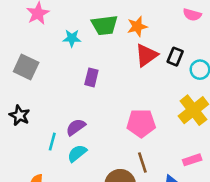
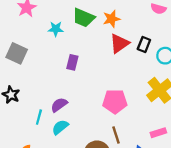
green trapezoid: (105, 25) -> (84, 18), turned 30

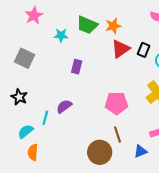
cyan semicircle: (60, 127) -> (26, 131), moved

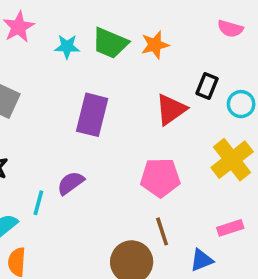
cyan star: (61, 35) -> (67, 47), moved
red triangle: (121, 49) -> (171, 109), moved
purple rectangle: (77, 67) -> (92, 115), size x1.6

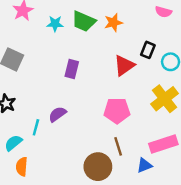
purple rectangle: (92, 115) -> (72, 69), size x0.7
pink rectangle: (230, 228) -> (163, 144), size x1.6

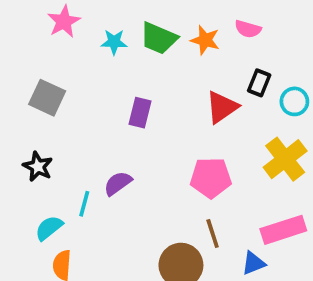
pink semicircle: (163, 12) -> (248, 29), moved
orange star: (113, 23) -> (205, 40), turned 30

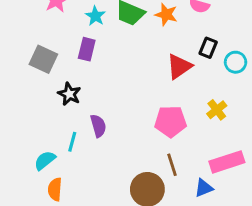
cyan star: (114, 42) -> (95, 16), turned 30
purple rectangle: (140, 113) -> (87, 49), moved
yellow cross: (285, 159) -> (217, 110), moved, size x0.6
black star: (38, 167) -> (69, 94), moved
purple semicircle: (118, 183) -> (98, 126), turned 110

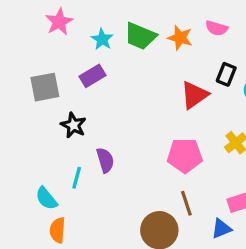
purple rectangle: (87, 49) -> (93, 76), turned 45
gray square: (43, 59) -> (45, 87), turned -36
cyan semicircle: (45, 160) -> (46, 198), turned -90

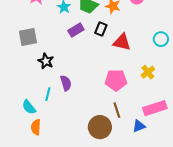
black rectangle: (226, 74) -> (101, 29), moved
purple rectangle: (93, 76) -> (76, 30), moved
red triangle: (194, 95) -> (122, 42), turned 48

